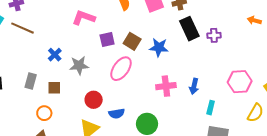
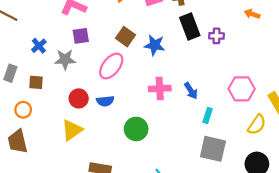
orange arrow: (254, 20) -> (252, 14), moved
purple square: (107, 39) -> (81, 36), moved
blue arrow: (194, 86) -> (191, 91), turned -49
blue semicircle: (117, 114) -> (105, 101), moved

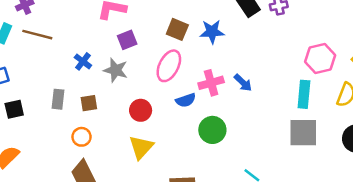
gray star: (65, 59) -> (116, 70), turned 30
pink cross: (160, 89) -> (211, 83), moved
blue arrow: (191, 91) -> (243, 83), moved
blue semicircle: (105, 101) -> (186, 100), moved
cyan rectangle: (208, 115) -> (304, 94), moved, size x1.5

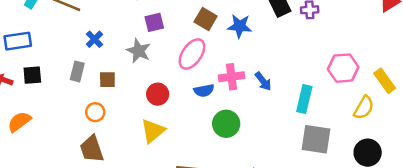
blue cross: (83, 61) -> (94, 39), moved
cyan rectangle: (304, 94) -> (304, 99), moved

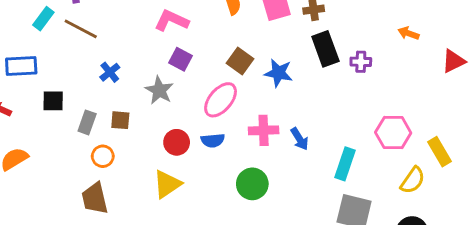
purple square: (154, 22) -> (180, 59), turned 36
gray rectangle: (77, 71) -> (87, 122), moved
black square: (32, 75) -> (53, 101), moved
blue semicircle: (204, 90) -> (213, 140), moved

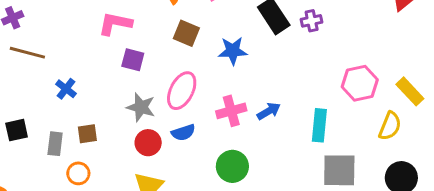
brown square: (240, 61) -> (186, 33), moved
gray star: (159, 90) -> (141, 107), moved
blue arrow: (300, 139) -> (269, 111), turned -75

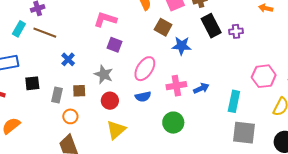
brown square: (186, 33) -> (163, 27), moved
gray star: (141, 107) -> (104, 74), moved
red circle: (148, 143) -> (110, 101), moved

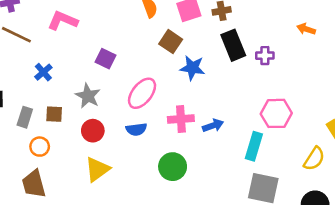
pink L-shape: (105, 19) -> (63, 21), moved
pink hexagon: (264, 76) -> (276, 113), moved

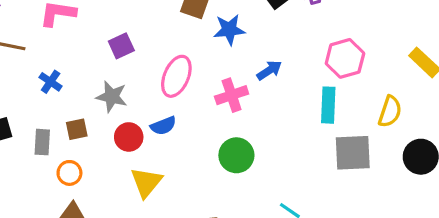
purple square: (105, 59) -> (121, 46), turned -36
blue arrow: (213, 126) -> (269, 70), moved
blue semicircle: (136, 129) -> (163, 126), moved
yellow semicircle: (314, 159) -> (390, 112), moved

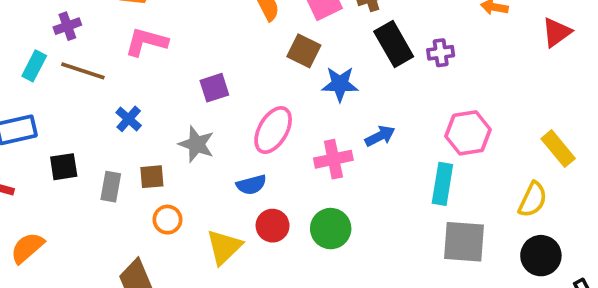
yellow semicircle: (390, 112) -> (533, 199), moved
red circle: (129, 137) -> (273, 226), moved
orange circle: (69, 173) -> (167, 220), moved

